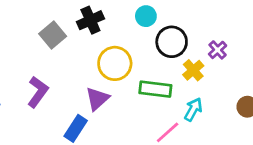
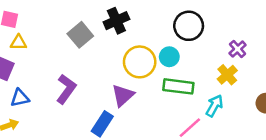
cyan circle: (146, 16) -> (169, 57), moved
black circle: (172, 42) -> (189, 26), moved
yellow cross: (193, 70) -> (227, 75), moved

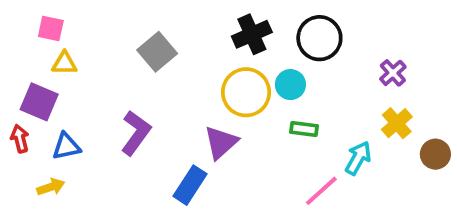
black cross: (116, 21) -> (252, 34), moved
yellow cross: (227, 75) -> (397, 123), moved
green rectangle: (178, 86) -> (304, 129), size x0.6

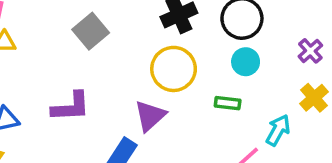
cyan circle: (290, 85) -> (246, 62), moved
purple L-shape: (136, 133) -> (71, 107), turned 51

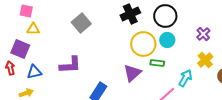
yellow circle: (174, 69) -> (143, 44), moved
purple triangle: (150, 116) -> (132, 73), moved

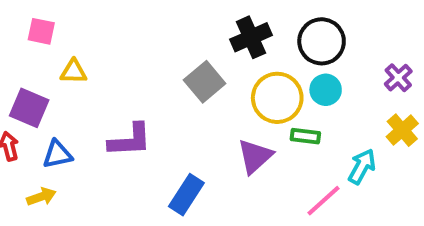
gray square: (81, 23) -> (205, 82), moved
yellow triangle: (33, 29) -> (74, 72), moved

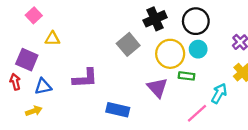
pink square: (41, 31) -> (34, 15), turned 35
purple triangle: (255, 156) -> (157, 88), turned -30
blue rectangle: (186, 195) -> (118, 110), turned 70

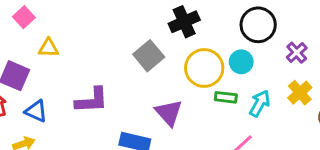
black circle: (196, 21) -> (258, 25), moved
blue triangle: (43, 86) -> (36, 111), turned 36
purple triangle: (157, 88) -> (169, 113), moved
cyan arrow: (219, 93) -> (260, 103), moved

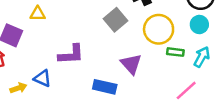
cyan circle: (241, 62) -> (199, 25), moved
blue triangle: (36, 111) -> (42, 78), moved

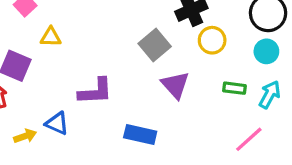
yellow circle: (159, 29) -> (212, 40), moved, size x0.7
purple triangle: (131, 64) -> (175, 85), moved

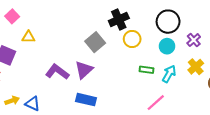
purple triangle: (175, 85) -> (84, 70), moved, turned 30
purple L-shape: (95, 91) -> (57, 72), turned -140
blue triangle: (57, 123) -> (33, 104), moved

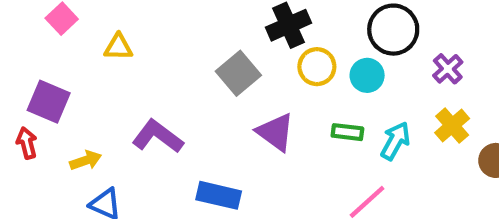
yellow triangle: (28, 37) -> (118, 47), moved
cyan circle: (167, 46) -> (367, 75), moved
purple triangle: (84, 70) -> (275, 132), moved, turned -42
yellow arrow: (12, 101) -> (86, 160), moved

